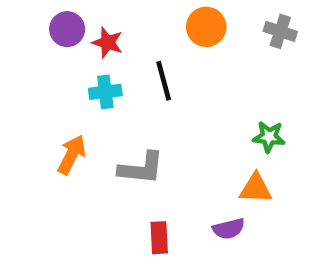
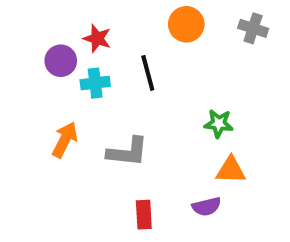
purple circle: (67, 29) -> (61, 61), moved
green star: (269, 137) -> (219, 124), moved

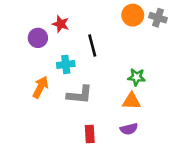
orange circle: (186, 24) -> (133, 15), moved
cyan cross: (95, 83) -> (66, 64), moved
orange triangle: (231, 170) -> (131, 101), moved

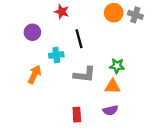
red star: (61, 24) -> (62, 12), moved
gray L-shape: (80, 95) -> (84, 75), moved

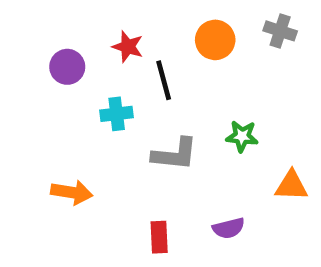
red star: (62, 12) -> (128, 47), moved
orange circle: (114, 13) -> (215, 40), moved
orange arrow: (35, 75) -> (72, 192), moved, turned 72
orange triangle: (113, 86) -> (291, 186), moved

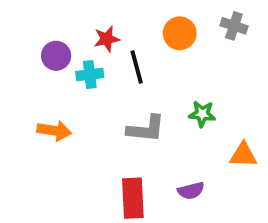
red star: (128, 47) -> (107, 39), turned -30
cyan cross: (117, 114) -> (90, 74), moved
orange arrow: (72, 192) -> (54, 131), moved
red rectangle: (159, 237) -> (133, 198), size x1.5

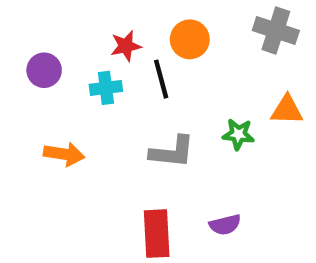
gray cross: (234, 26) -> (276, 31), size x1.4
orange circle: (180, 33) -> (190, 39), moved
purple circle: (56, 56) -> (44, 70), moved
orange triangle: (243, 155) -> (287, 110), moved

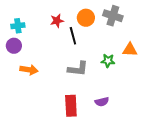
gray cross: (276, 31) -> (113, 16), moved
purple circle: (44, 70) -> (14, 46), moved
cyan cross: (106, 88) -> (18, 26), moved

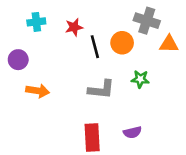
orange circle: (86, 18) -> (122, 43), moved
cyan cross: (18, 26) -> (36, 22), moved
orange triangle: (130, 50) -> (169, 44), moved

